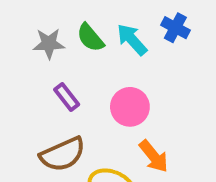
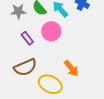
pink circle: (130, 107) -> (51, 31), moved

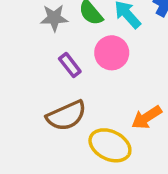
orange arrow: (71, 68) -> (147, 117), turned 96

